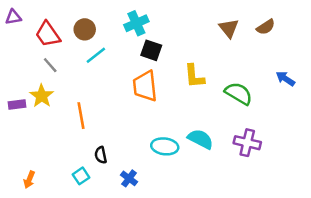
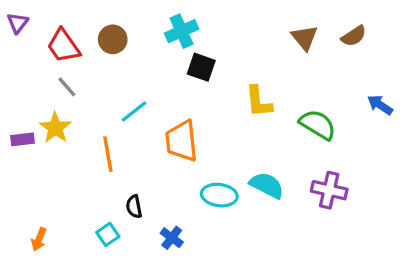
purple triangle: (13, 17) -> (18, 23), turned -42
cyan line: (96, 55) -> (134, 111), moved
orange trapezoid: (145, 86) -> (182, 141), moved

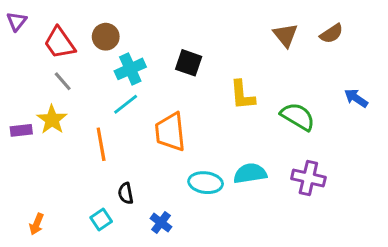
cyan cross: (182, 31) -> (130, 69), moved
cyan semicircle: (267, 185) -> (250, 173), turned -36

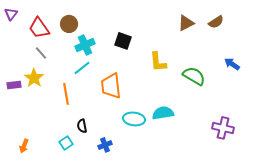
brown triangle: (285, 35) -> (186, 23), turned 42
purple cross: (308, 178) -> (223, 128), moved
blue cross: (161, 223) -> (105, 145), turned 32

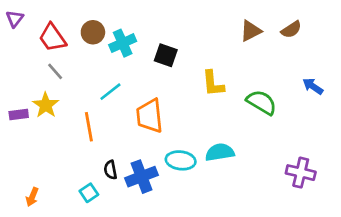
cyan cross: (85, 45) -> (123, 43), moved
blue cross: (105, 145) -> (141, 177), moved, size x1.6

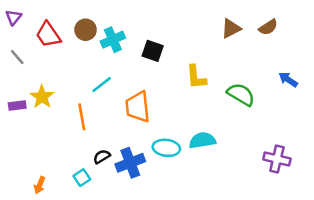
gray line: (55, 71) -> (17, 57), moved
black semicircle: (110, 170) -> (102, 157), turned 70
orange arrow: (32, 197) -> (40, 185), moved

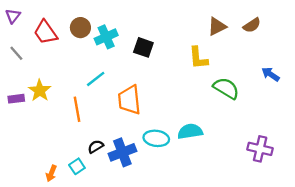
yellow L-shape: (196, 77) -> (198, 58), moved
orange arrow: (40, 185) -> (51, 173), moved

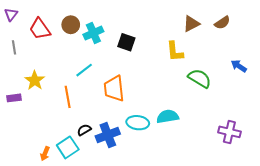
gray line: (16, 53) -> (14, 47), turned 32
purple rectangle: (16, 99) -> (14, 98), moved
cyan square: (77, 166) -> (68, 147), size x1.5

